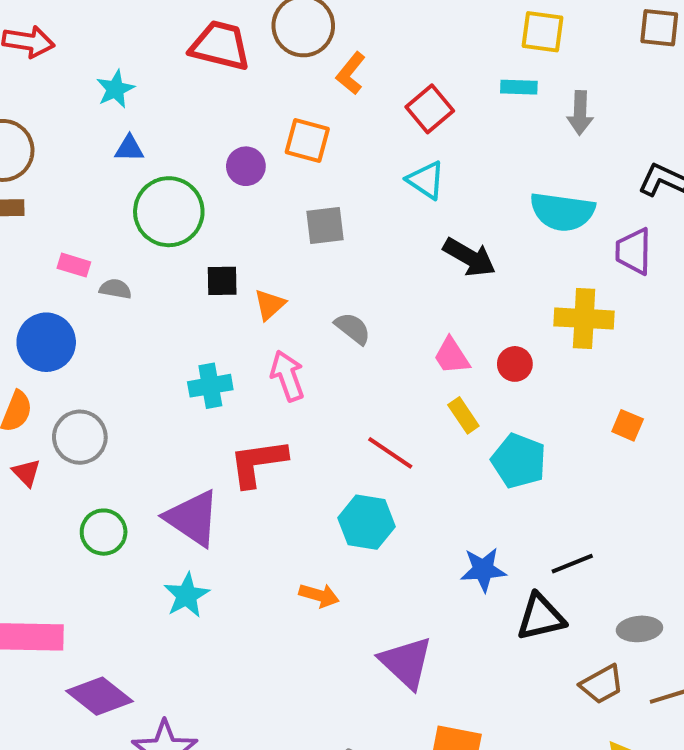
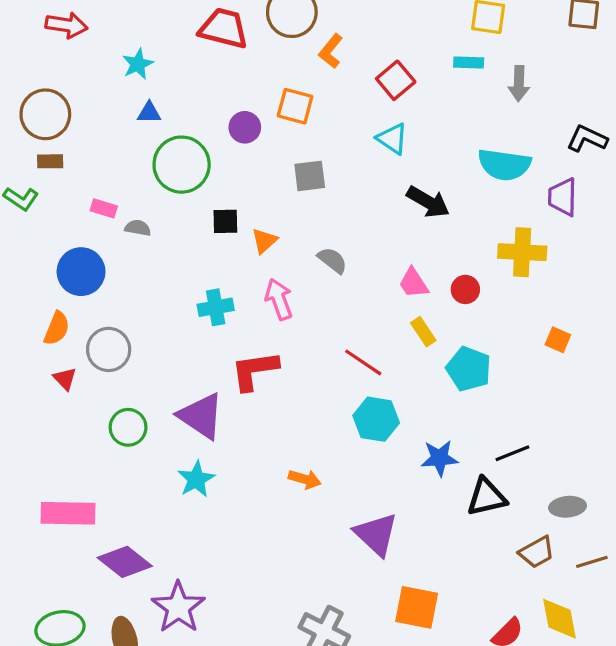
cyan hexagon: (367, 522) -> (376, 419), moved

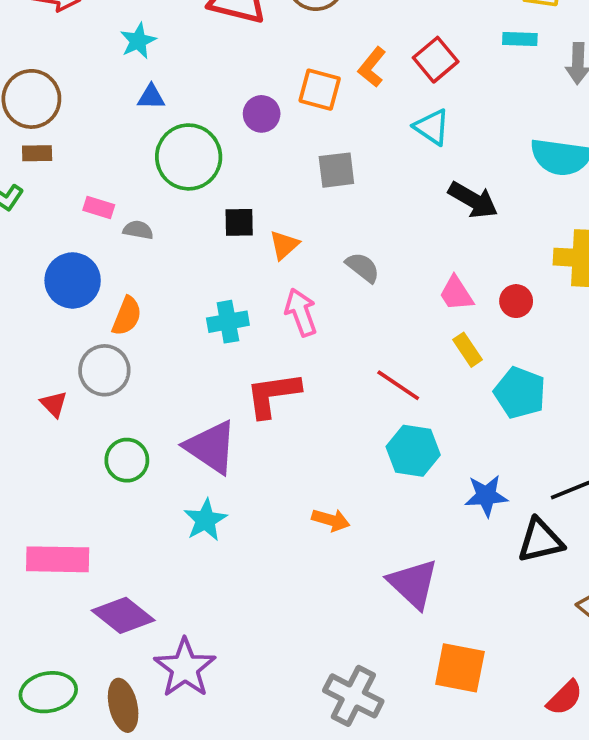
orange L-shape: (331, 51) -> (372, 67), moved
orange semicircle: (57, 328) -> (127, 316), moved

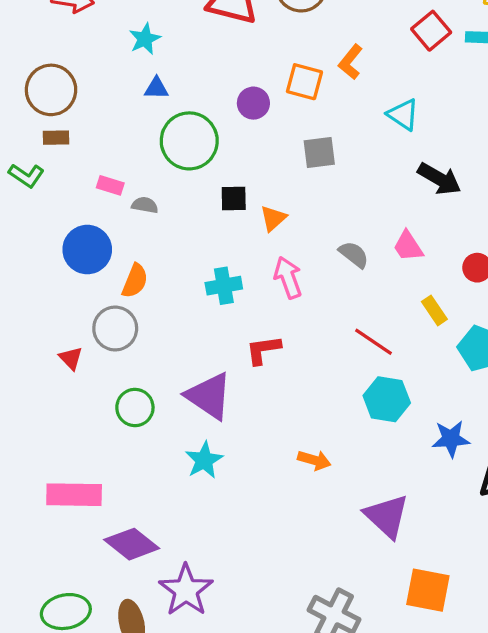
red square: (436, 60) -> (431, 31), moved
gray semicircle: (363, 267) -> (354, 254), moved
pink trapezoid: (456, 294) -> (408, 246), moved
red L-shape: (273, 395) -> (263, 350), size x0.7

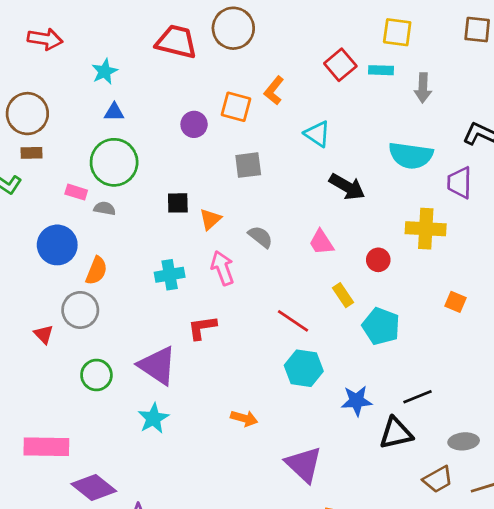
green circle: (189, 141) -> (114, 162), moved
gray semicircle: (354, 254) -> (260, 237), moved

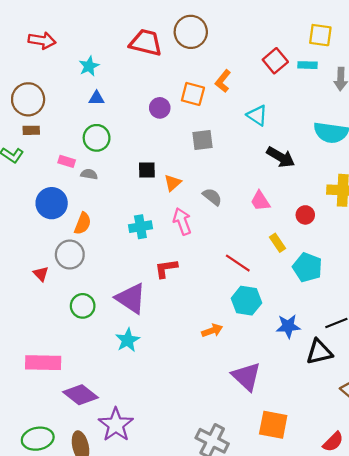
green circle: (114, 162) -> (97, 138), size x0.7
orange arrow: (244, 418) -> (212, 331), moved, turned -36

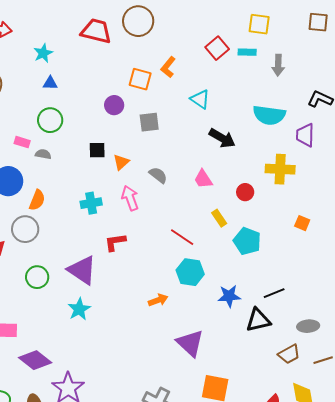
purple circle: (160, 108) -> (114, 105), moved

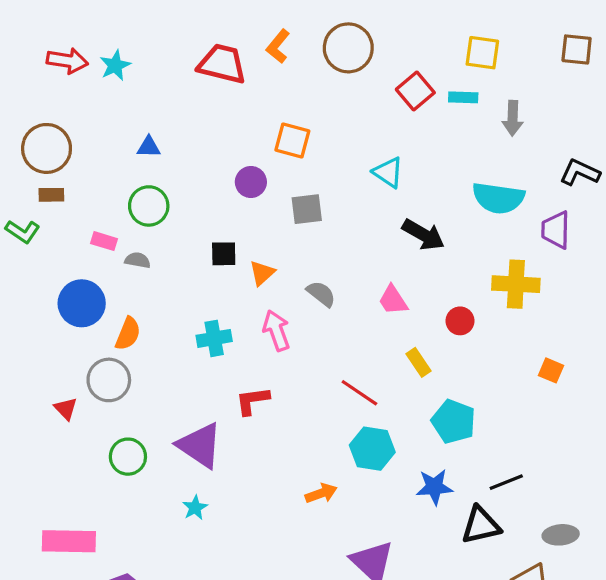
brown circle: (138, 21) -> (348, 48), moved
cyan star: (43, 53) -> (115, 65), moved
orange L-shape: (168, 67) -> (278, 46), moved
cyan pentagon: (247, 241) -> (454, 421), moved
cyan star: (79, 309) -> (195, 508), size x0.7

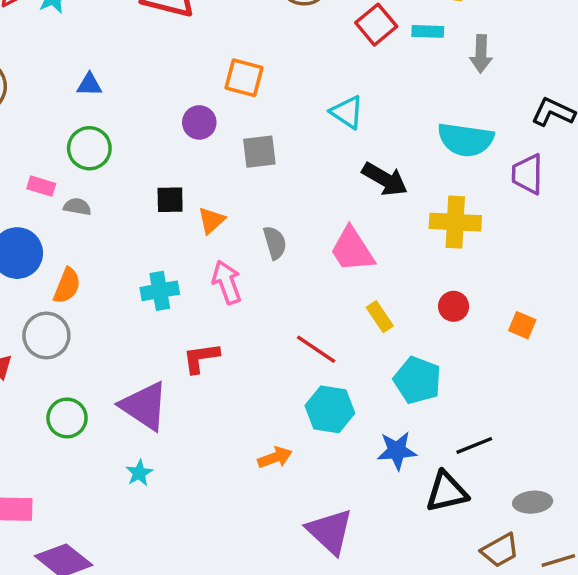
yellow cross: (516, 284) -> (455, 222), moved
gray semicircle: (321, 294) -> (275, 243), turned 36
pink trapezoid: (393, 300) -> (352, 250), size x1.4
red circle: (460, 321) -> (454, 306), moved

